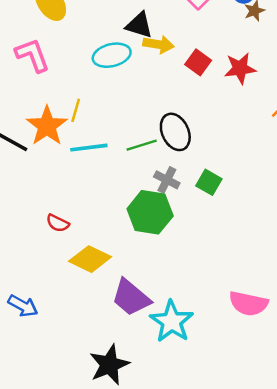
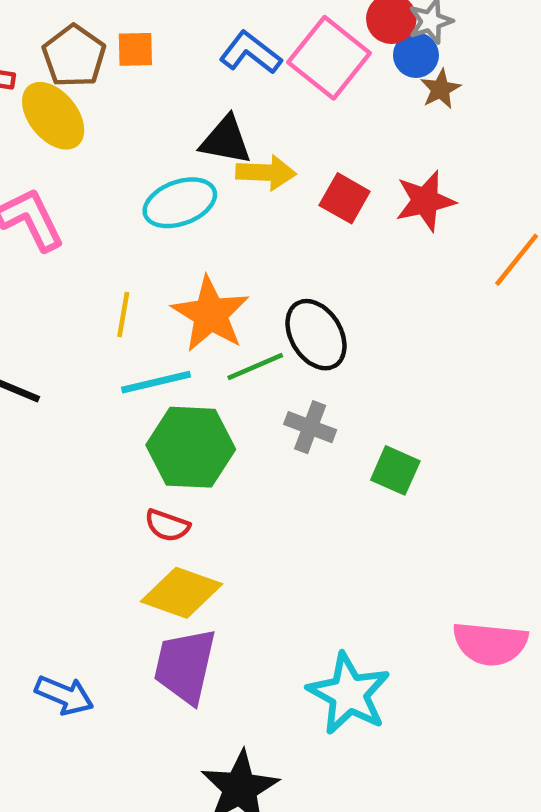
orange star: (47, 126) -> (210, 314), moved
green square: (209, 182) -> (395, 470), moved
green hexagon: (150, 212) -> (191, 447), moved
red semicircle: (58, 223) -> (167, 525), moved
purple trapezoid: (131, 298) -> (185, 666), moved, turned 69

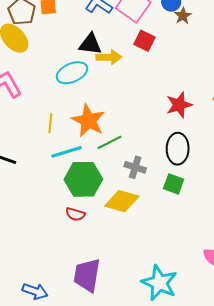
red square: (345, 198) -> (145, 41), moved
red star: (425, 201) -> (179, 105), moved
black ellipse: (316, 335) -> (178, 149), moved, turned 36
yellow diamond: (182, 593) -> (122, 201), moved

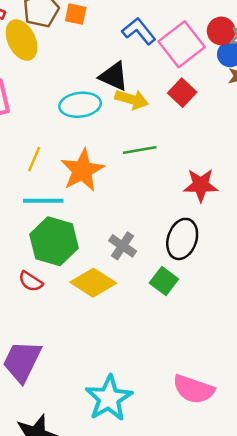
green line: (109, 142) -> (140, 150), moved

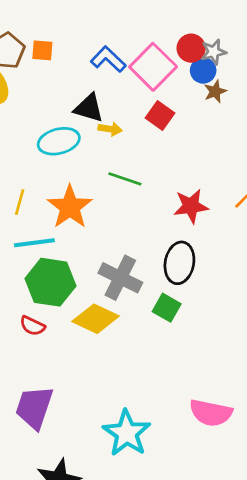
yellow arrow: (132, 99) -> (110, 129), size x0.7
green line: (140, 150) -> (125, 179), turned 36
gray cross: (123, 246) -> (120, 278), size x1.5

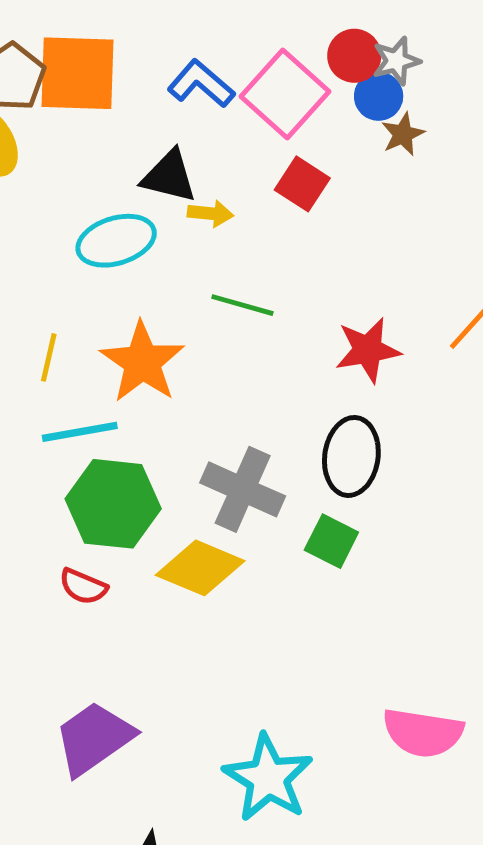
orange square: (42, 50) -> (78, 73), size x2.0
purple trapezoid: (34, 407) -> (94, 738), turned 39

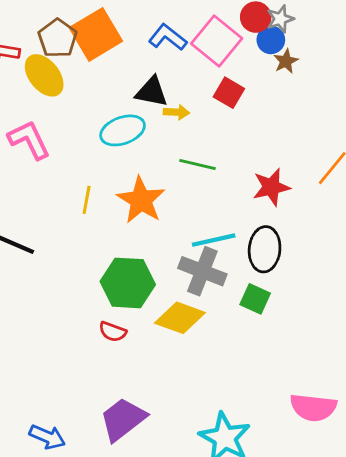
orange square: (78, 73) -> (96, 34), turned -30
cyan line: (80, 432) -> (214, 240), moved

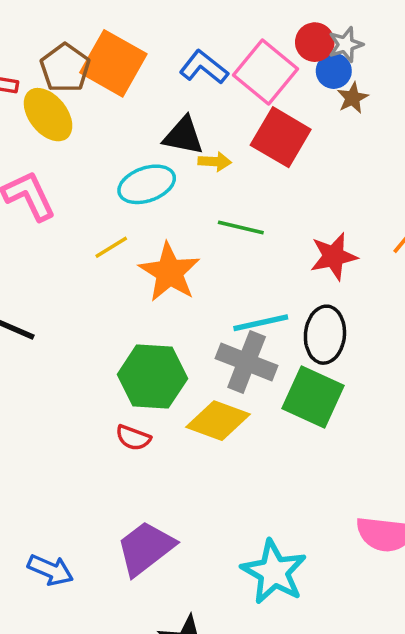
orange square: (96, 34) -> (113, 63), turned -30
red square: (229, 93) -> (281, 137), size x1.5
yellow line: (87, 200) -> (111, 247), moved, turned 48
green square: (255, 299) -> (313, 397), size x1.6

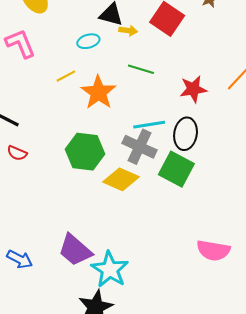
cyan ellipse: (147, 184) -> (88, 41), size x0.7
red semicircle: (133, 438) -> (17, 153), moved
purple trapezoid: (146, 548) -> (75, 250), turned -105
cyan star: (274, 572) -> (110, 269), moved

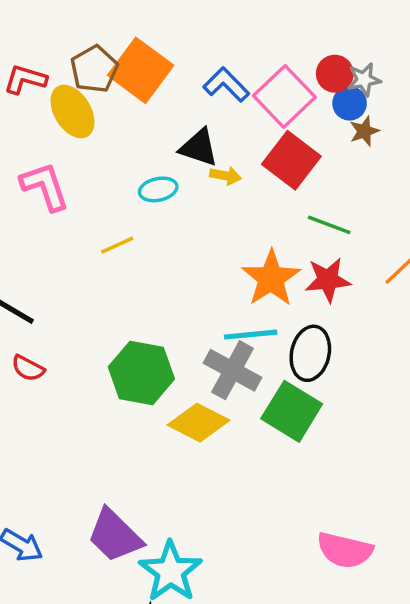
green line: (141, 69) -> (329, 225), moved
orange star: (98, 92) -> (271, 278), moved

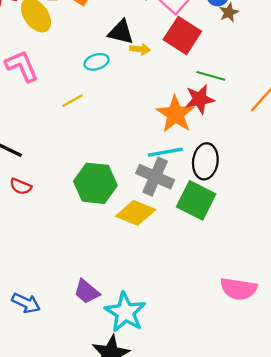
red star: (328, 280) -> (200, 99), moved
purple trapezoid: (115, 536) -> (87, 292), size x0.7

